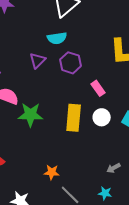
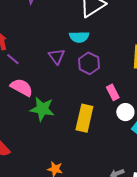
purple triangle: (37, 61) -> (57, 56), turned -30
white circle: (102, 117) -> (125, 112), moved

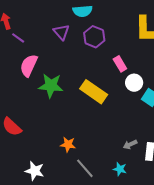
pink semicircle: (22, 87) -> (29, 65), turned -90
yellow rectangle: (84, 118) -> (94, 92), turned -64

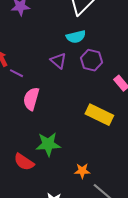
green star: (51, 86) -> (48, 144), moved

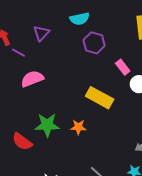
purple triangle: (58, 61) -> (41, 33), moved, turned 30
pink semicircle: (31, 99) -> (32, 79), turned 50
orange star: (82, 171) -> (78, 127), moved

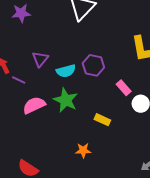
cyan semicircle: (80, 19) -> (66, 71), moved
yellow rectangle: (100, 98) -> (102, 120), size x0.6
green star: (47, 125) -> (66, 100), moved, turned 30

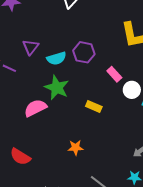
pink semicircle: (34, 105) -> (35, 108), moved
orange star: (83, 150) -> (76, 148), moved

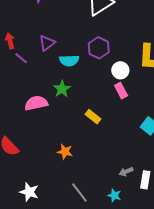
purple hexagon: (84, 52) -> (99, 48), moved
green star: (57, 88) -> (62, 89), size x0.7
white circle: (132, 90) -> (120, 70), moved

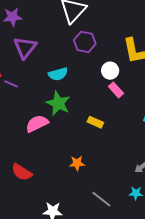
purple triangle: (47, 43) -> (25, 47), moved, size x1.4
purple hexagon: (99, 48) -> (85, 42), moved
green star: (62, 89) -> (58, 103), size x1.4

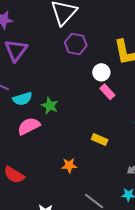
cyan semicircle: (58, 74) -> (22, 99), moved
green star: (58, 103) -> (50, 106), size x0.7
yellow rectangle: (95, 122) -> (100, 139), moved

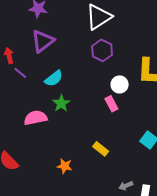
pink rectangle: (107, 92) -> (111, 104), moved
cyan semicircle: (22, 99) -> (54, 78), moved, turned -36

